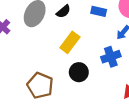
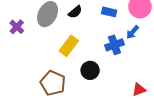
yellow rectangle: (70, 42) -> (69, 46), moved
blue cross: (111, 57) -> (114, 45), moved

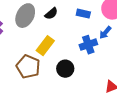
brown pentagon: (53, 83) -> (28, 67), moved

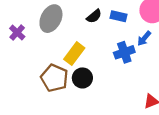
black semicircle: (51, 14) -> (94, 16), moved
black circle: (65, 69) -> (82, 78), moved

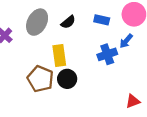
black semicircle: (94, 16) -> (68, 22), moved
yellow rectangle: (74, 54) -> (59, 55), turned -45

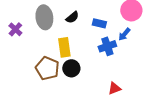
blue rectangle: (102, 20) -> (99, 23), moved
gray ellipse: (37, 22) -> (44, 17), turned -35
red triangle: (133, 101) -> (114, 88), moved

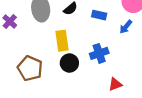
blue cross: (107, 46) -> (99, 53), moved
brown pentagon: (47, 68) -> (30, 68), moved

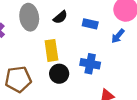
blue cross: (99, 53) -> (90, 64), turned 30
brown pentagon: (30, 68) -> (18, 79), turned -30

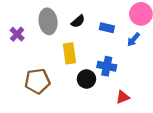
black circle: (59, 74) -> (86, 79), moved

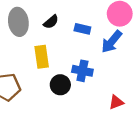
blue arrow: (133, 40) -> (112, 42), size x1.5
red triangle: (123, 97) -> (116, 102), moved

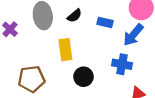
blue cross: (82, 71) -> (122, 64), moved

